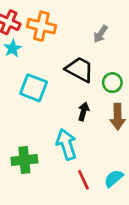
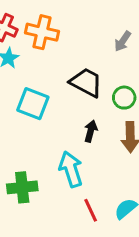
gray arrow: (101, 34) -> (123, 41), moved

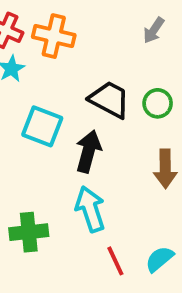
gray arrow: (123, 41) -> (154, 30), moved
green circle: (124, 98) -> (158, 103), moved
black arrow: (91, 131) -> (88, 151), moved, size x1.5

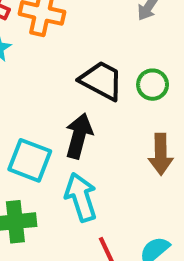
cyan square: (42, 126) -> (30, 160), moved

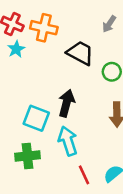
black trapezoid: (101, 81) -> (80, 53), moved

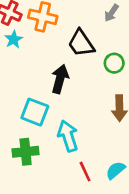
black trapezoid: (80, 53) -> (81, 43), turned -152
black arrow: (66, 103) -> (60, 79), moved

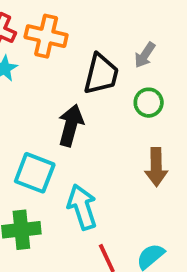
gray arrow: (112, 13) -> (145, 55), moved
black trapezoid: (81, 43) -> (101, 74), turned -132

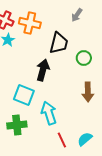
gray arrow: (145, 55) -> (77, 15), moved

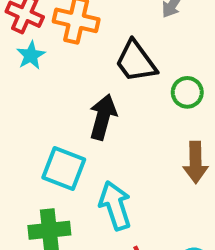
black trapezoid: (59, 43) -> (136, 62), turned 130

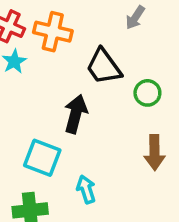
cyan arrow: (115, 206) -> (86, 189), size x0.7

